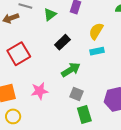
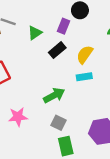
black rectangle: (62, 42) -> (57, 50), moved

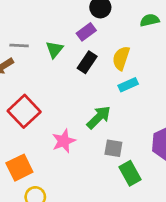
purple rectangle: (64, 26) -> (86, 32), turned 48
pink star: (18, 117) -> (64, 141), moved

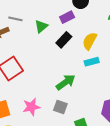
pink star: (64, 141) -> (31, 107), moved
gray square: (113, 148) -> (60, 107), moved

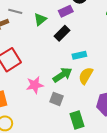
yellow semicircle: (90, 41) -> (86, 76), moved
cyan rectangle: (92, 62) -> (79, 55), moved
pink star: (31, 107) -> (35, 85), moved

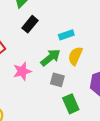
black rectangle: (62, 33) -> (30, 24), moved
gray square: (57, 99) -> (57, 80), moved

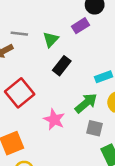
pink star: (22, 71) -> (54, 119), turned -30

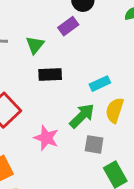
black rectangle: (62, 66) -> (50, 74), turned 54

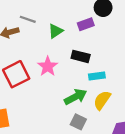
black rectangle: (50, 74) -> (81, 56), moved
pink star: (46, 138) -> (48, 66), moved

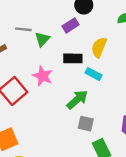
gray line: (28, 19) -> (23, 29), moved
cyan rectangle: (97, 76) -> (94, 74), turned 49
yellow semicircle: (102, 100) -> (99, 47), moved

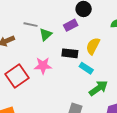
pink star: (43, 76) -> (43, 66), turned -30
green arrow: (77, 100) -> (98, 88), moved

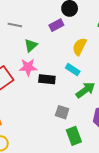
green triangle: (46, 34) -> (31, 45), moved
black rectangle: (70, 53) -> (47, 79), moved

